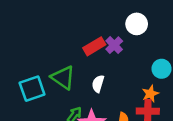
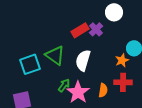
white semicircle: (98, 84) -> (83, 60), size x1.5
orange star: (150, 94) -> (122, 60), moved

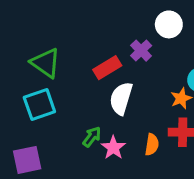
red rectangle: (80, 30) -> (107, 68), moved
green triangle: (55, 55) -> (46, 63), moved
pink star: (78, 92) -> (113, 148), size x0.7

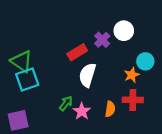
white circle: (169, 24) -> (124, 31), moved
green triangle: (46, 63) -> (22, 61), moved

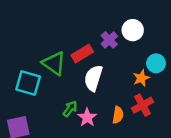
green triangle: (22, 61) -> (54, 63), moved
cyan square: (27, 80) -> (28, 83), turned 35
red cross: (133, 100) -> (143, 105), turned -30

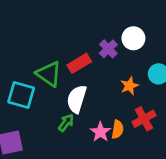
white semicircle: (93, 78) -> (77, 99), moved
orange star: (141, 78) -> (129, 86), moved
pink star: (87, 117) -> (100, 132), moved

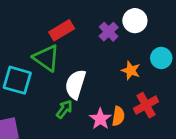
red rectangle: (79, 63) -> (62, 30), moved
orange star: (129, 86) -> (131, 70), turned -30

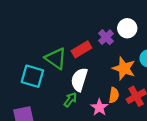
red rectangle: (62, 30) -> (81, 49), moved
orange star: (131, 70) -> (124, 68), size x1.5
orange semicircle: (118, 116) -> (114, 95), moved

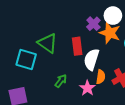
red rectangle: (81, 49) -> (77, 46), moved, turned -66
orange star: (124, 68) -> (110, 33), moved
white semicircle: (79, 80) -> (91, 59), moved

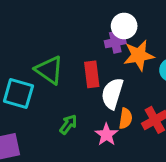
white circle: (113, 16) -> (124, 26), moved
purple cross: (93, 24) -> (115, 42), turned 32
orange star: (110, 33) -> (139, 55), turned -30

